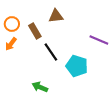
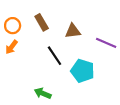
brown triangle: (56, 16) -> (73, 31), moved
brown rectangle: (35, 31) -> (42, 22), moved

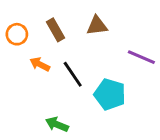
brown triangle: (73, 31) -> (97, 26), moved
orange arrow: (11, 47) -> (40, 64), moved, turned 80

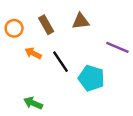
green arrow: (57, 124) -> (33, 103), moved

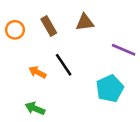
orange arrow: (33, 53) -> (37, 72), moved
cyan pentagon: (91, 78) -> (110, 88), moved, turned 30

